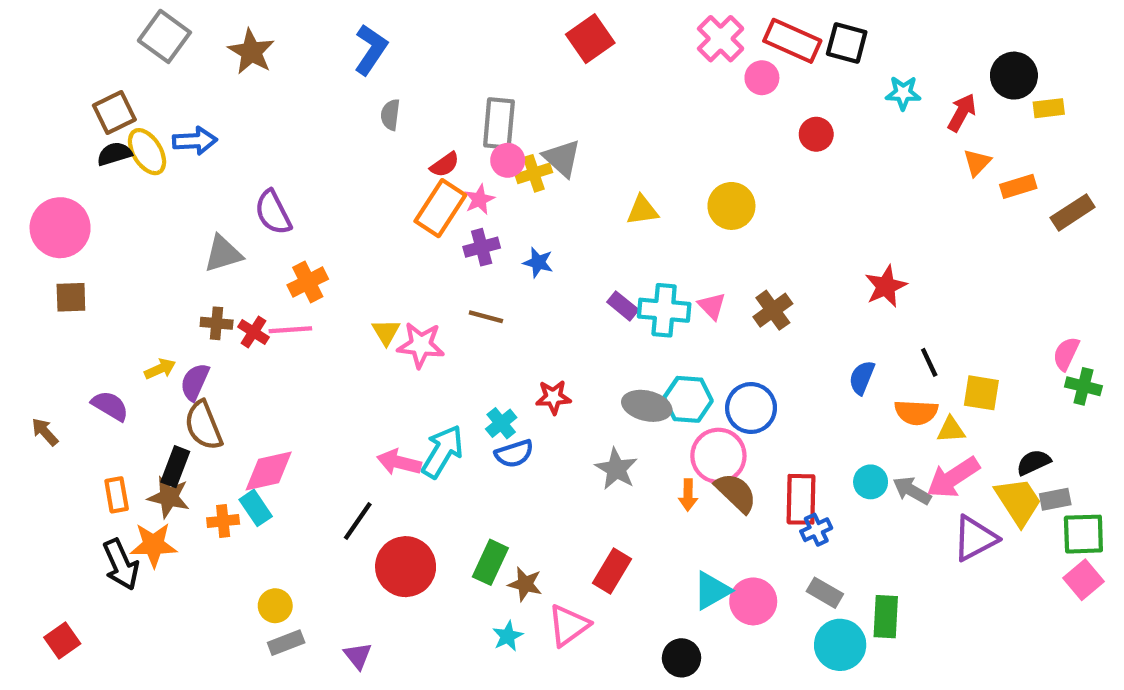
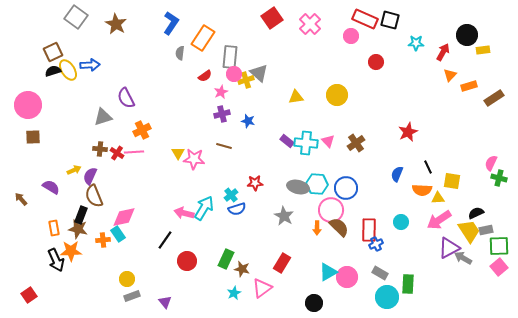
pink cross: (721, 39) -> (310, 24), moved
orange rectangle: (440, 208) -> (203, 38), moved
gray arrow: (912, 491) -> (463, 258), moved
red circle: (406, 567) -> (187, 261), size x0.7

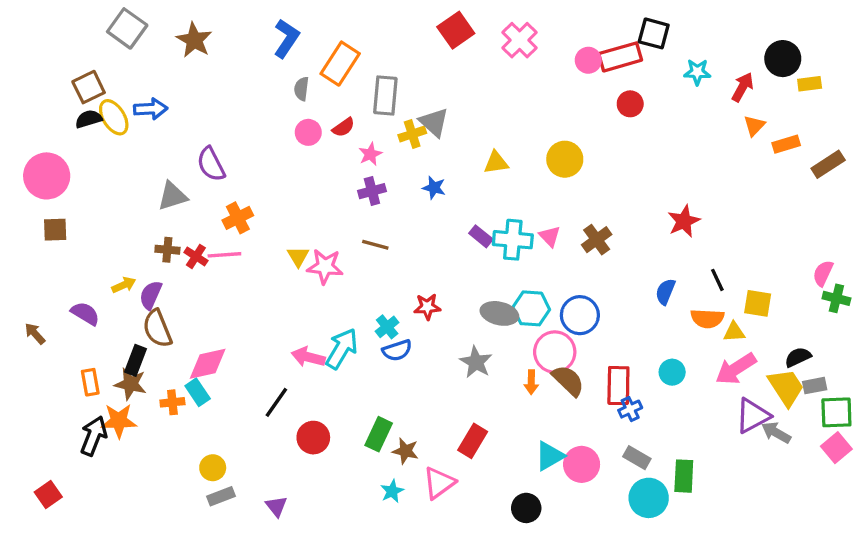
red rectangle: (365, 19) -> (620, 57), moved, turned -40
pink circle: (234, 74) -> (308, 132), moved
blue star: (248, 121) -> (434, 188), moved
black arrow: (56, 260) -> (94, 436), turned -135

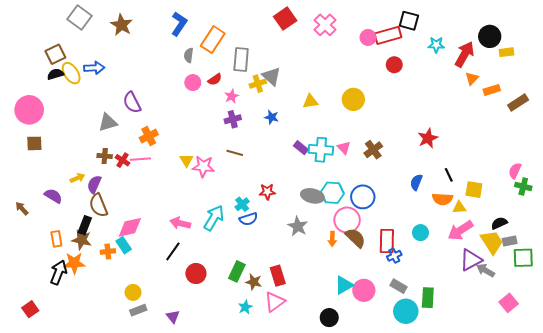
red arrow: (743, 87) -> (465, 54), size x1.4
pink arrow: (308, 357) -> (180, 223), moved
red rectangle: (473, 441) -> (278, 276), moved, turned -48
pink square: (836, 448) -> (509, 303), moved

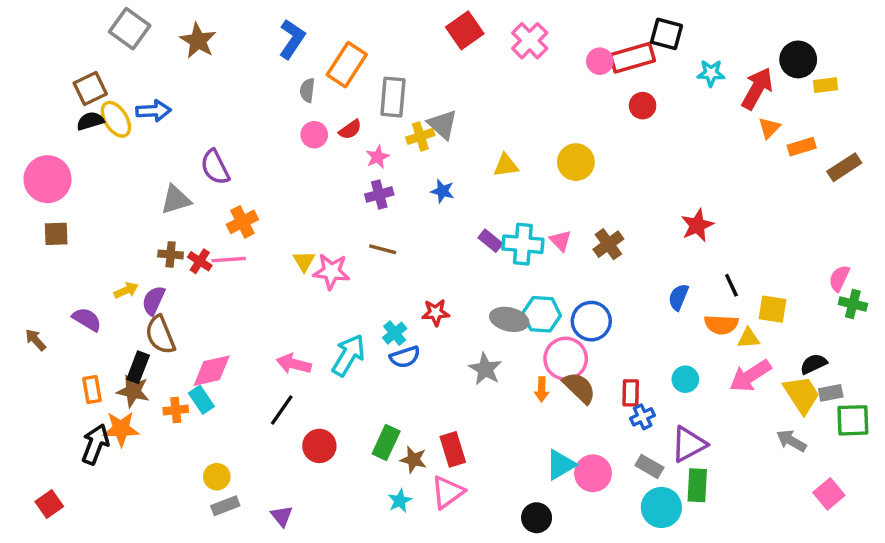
red rectangle: (387, 241) -> (631, 393), size x0.7
purple triangle: (471, 260) -> (689, 444), moved

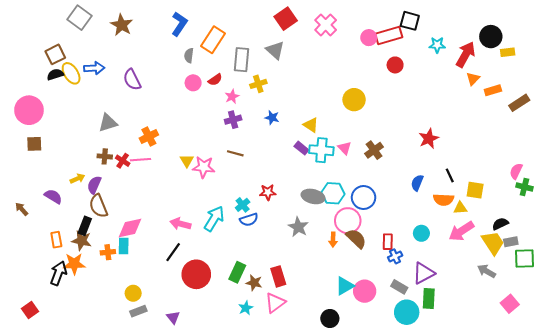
gray triangle: (442, 124) -> (275, 50), moved
yellow triangle: (506, 165) -> (311, 125), moved, turned 42
purple semicircle: (215, 167) -> (132, 80), moved
cyan rectangle: (201, 400) -> (124, 246), turned 35
red circle: (319, 446) -> (196, 274), size x1.4

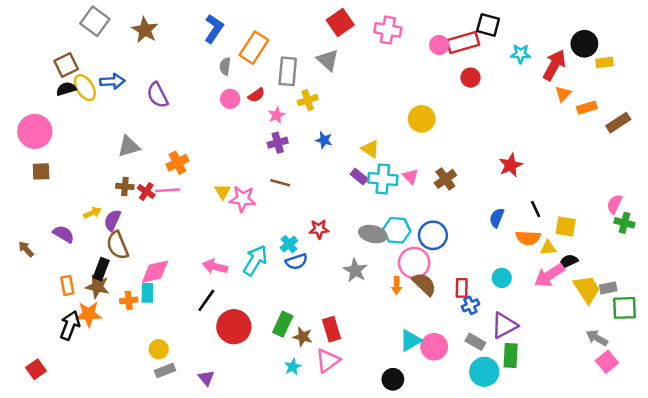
pink cross: (326, 25) -> (388, 30), turned -35
black semicircle: (500, 224) -> (568, 262), moved
gray arrow: (487, 271) -> (597, 338), moved

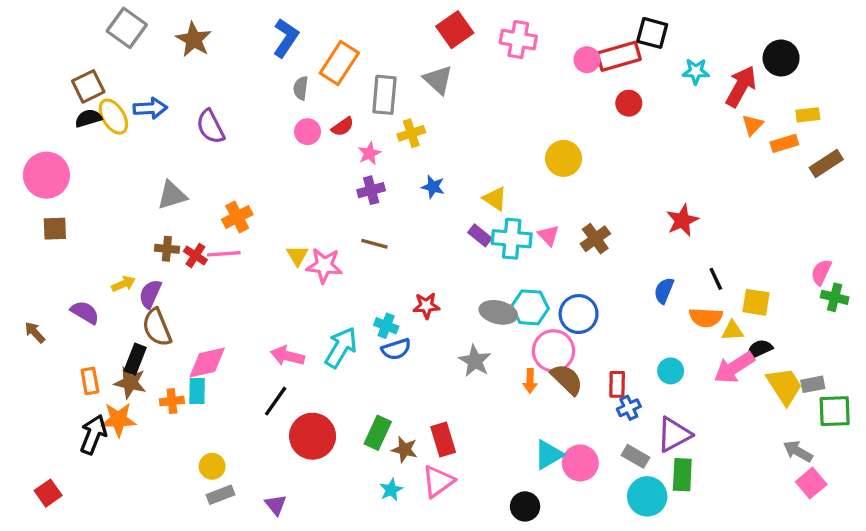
yellow rectangle: (604, 63) -> (808, 115), moved
cyan cross: (289, 244) -> (386, 326), turned -30

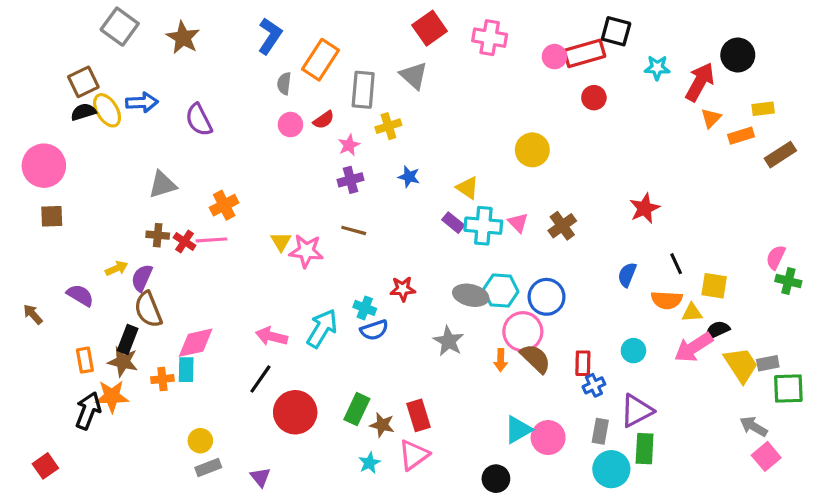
gray rectangle: (635, 456) -> (600, 431), turned 70

